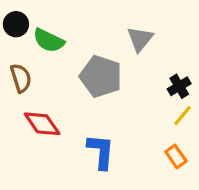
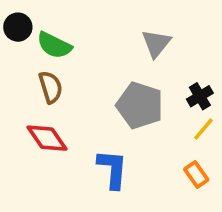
gray pentagon: (101, 76) -> (140, 105), moved
brown semicircle: (21, 78) -> (51, 87), moved

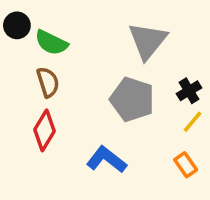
gray triangle: (156, 43) -> (148, 41), size x1.4
red diamond: (47, 138) -> (44, 130), turned 66
blue L-shape: (112, 169) -> (106, 160), turned -57

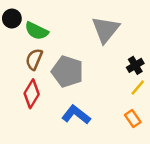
brown semicircle: (48, 82) -> (34, 59), turned -140
gray pentagon: (132, 99) -> (67, 72), moved

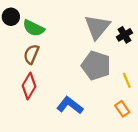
black cross: (135, 65) -> (124, 35), moved
gray pentagon: (67, 72) -> (96, 66), moved
yellow line: (138, 88) -> (127, 80), turned -63

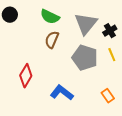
green semicircle: (34, 28) -> (50, 17), moved
brown semicircle: (31, 54) -> (52, 40), moved
yellow line: (127, 80) -> (112, 55), moved

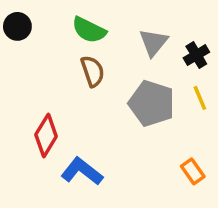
gray triangle: (86, 24) -> (153, 43), size x0.7
brown semicircle: (52, 40) -> (93, 71), turned 138
blue L-shape: (62, 93) -> (82, 171), moved

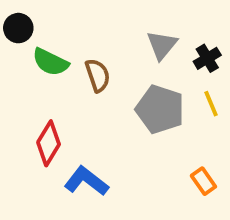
green semicircle: (89, 30) -> (50, 62), moved

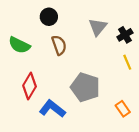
black circle: (18, 28) -> (49, 17), moved
green semicircle: (50, 62) -> (19, 45), moved
gray pentagon: (160, 109) -> (85, 87), moved

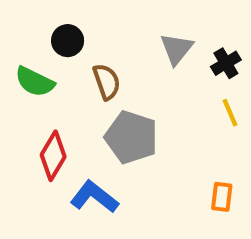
black circle: (49, 17) -> (68, 41), moved
gray pentagon: (85, 87) -> (131, 137), moved
orange rectangle: (123, 109) -> (222, 197), turned 42

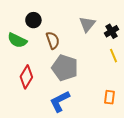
blue L-shape: (94, 197) -> (60, 101), moved, turned -65

